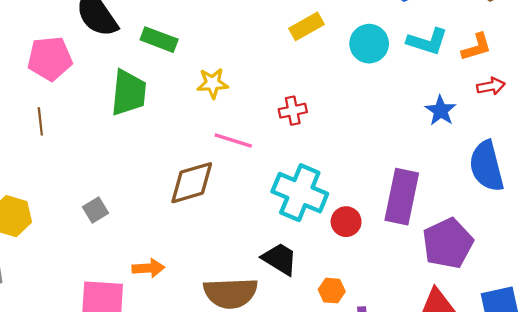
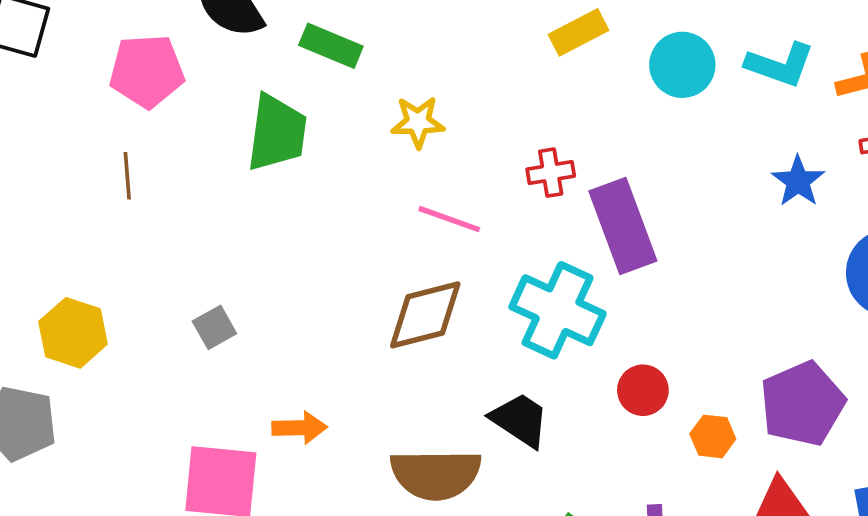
brown diamond: (192, 183) -> (425, 315), moved
purple rectangle: (402, 197) -> (623, 226), moved, turned -34
red circle: (346, 222) -> (643, 390), moved
orange hexagon: (332, 291) -> (713, 436), moved

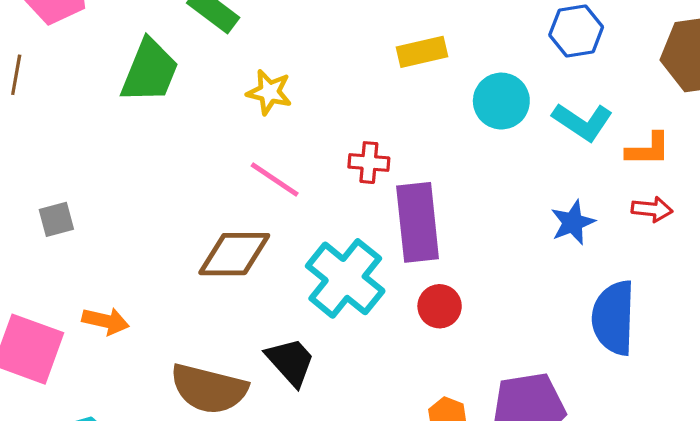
red circle: (643, 390) -> (440, 306), moved

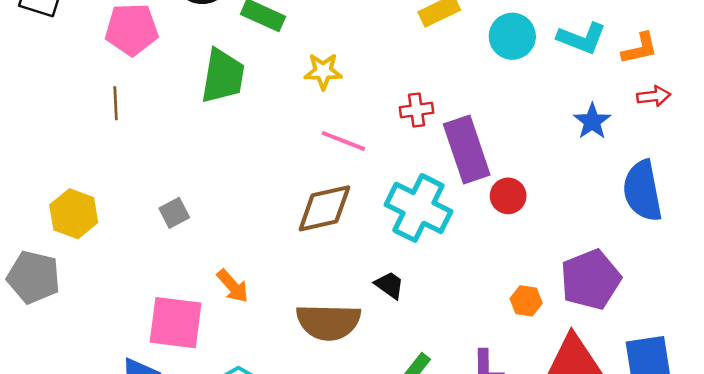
red circle: (440, 306) -> (508, 196), moved
orange arrow: (106, 321) -> (233, 286), turned 48
black trapezoid: (291, 362) -> (389, 285), size x0.7

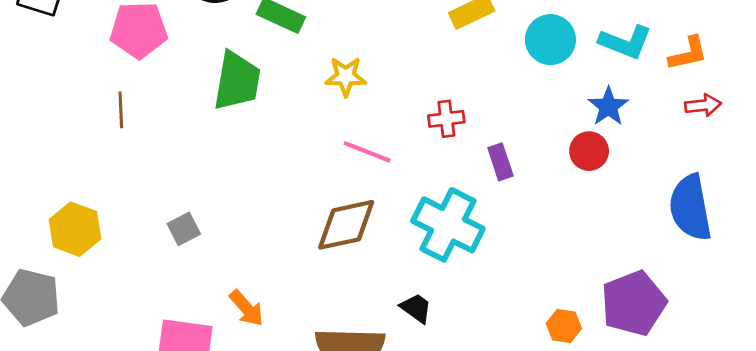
blue star: (592, 121) -> (608, 106), moved
purple rectangle: (467, 149) -> (500, 162), size x0.5
red circle: (508, 196) -> (589, 151), moved

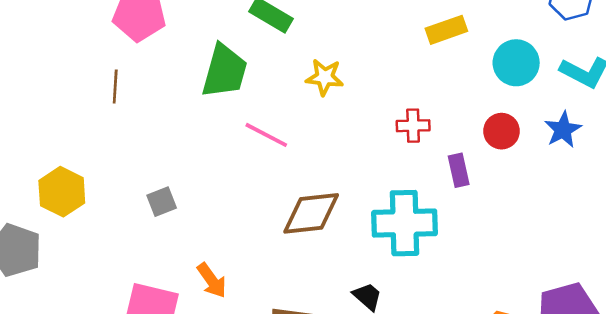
red circle: (589, 151) -> (501, 131), moved
pink line: (367, 152) -> (266, 135), moved
cyan cross: (448, 225) -> (404, 223), turned -34

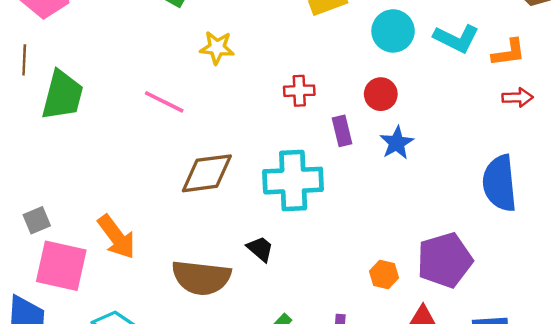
green trapezoid: (224, 71) -> (62, 95), moved
blue star: (563, 130) -> (397, 143), moved
gray square: (162, 202) -> (37, 220), moved
orange arrow: (212, 280) -> (117, 237), size x1.4

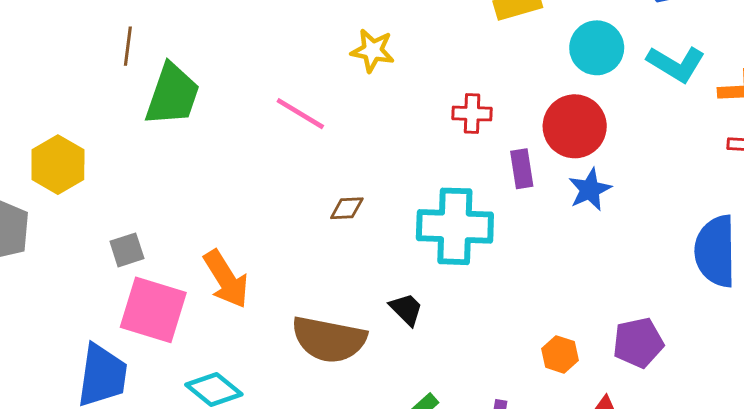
red circle: (381, 94) -> (575, 126), size x1.5
brown diamond: (207, 173) -> (347, 208), size x0.5
purple pentagon: (445, 260) -> (638, 343), size x0.7

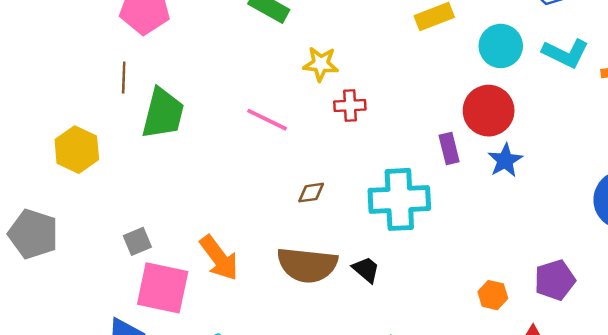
red cross: (472, 114) -> (350, 106), moved
yellow hexagon: (58, 165) -> (77, 150), moved
brown semicircle: (329, 339) -> (307, 265), moved

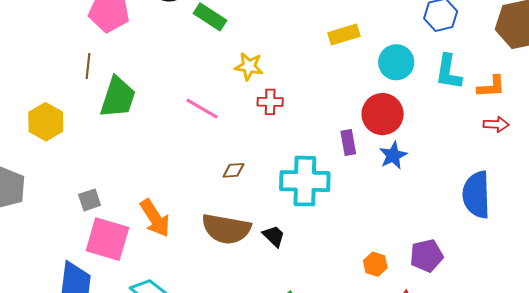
cyan L-shape: (566, 53) -> (448, 72), turned 69

